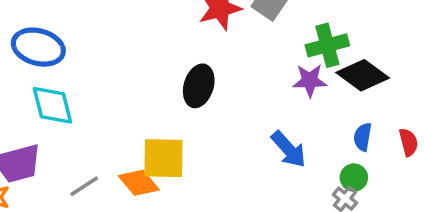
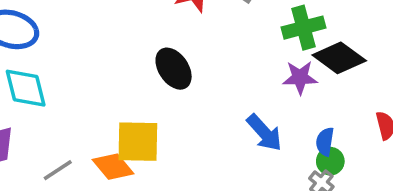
purple star: (310, 81) -> (300, 77), moved
black ellipse: (199, 86) -> (174, 69), turned -51
blue semicircle: (363, 137) -> (325, 142), moved

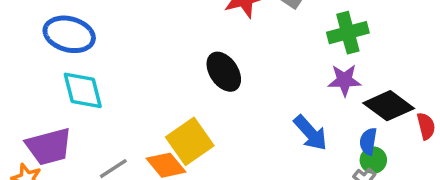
black diamond: (339, 58) -> (389, 106), moved
yellow square: (138, 142) -> (190, 141), turned -36

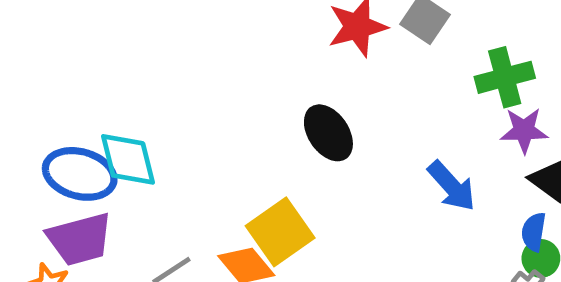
blue ellipse: (69, 34) -> (80, 174), moved
purple star: (344, 80) -> (524, 130), moved
blue arrow: (310, 133) -> (452, 186), moved

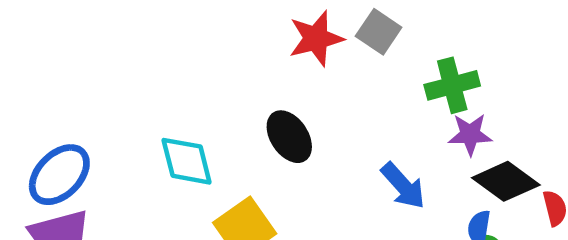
cyan diamond: (128, 159) -> (187, 161), moved
blue ellipse: (80, 174) -> (59, 175), turned -60

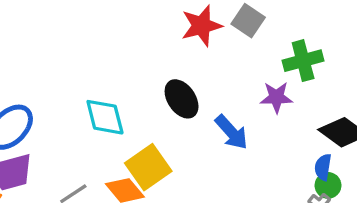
purple star: (470, 134) -> (276, 97), moved
blue arrow: (403, 186) -> (231, 132), moved

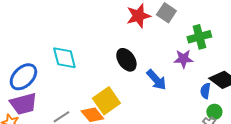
cyan diamond: (105, 117) -> (64, 58), moved
blue semicircle: (323, 167) -> (205, 91), moved

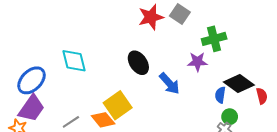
purple trapezoid: (23, 104) -> (32, 108), turned -40

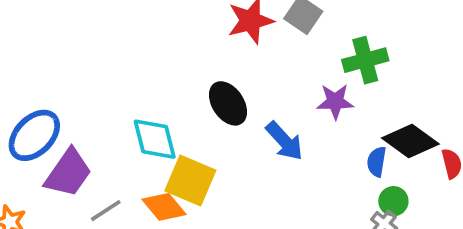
cyan diamond: (74, 61) -> (155, 139), moved
yellow square: (118, 105) -> (190, 181), turned -32
purple trapezoid: (32, 108) -> (68, 173), moved

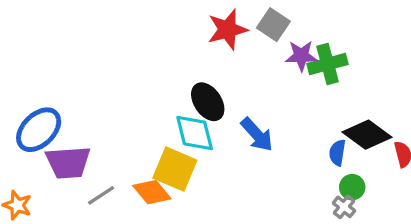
purple star: (335, 102) -> (301, 56), moved
cyan diamond: (155, 139) -> (195, 133), moved
purple trapezoid: (68, 173) -> (68, 163), turned 51

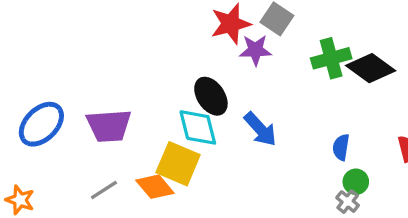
purple star: (301, 56) -> (255, 50), moved
black diamond: (367, 135) -> (371, 68), moved
purple trapezoid: (68, 163) -> (109, 126), moved

